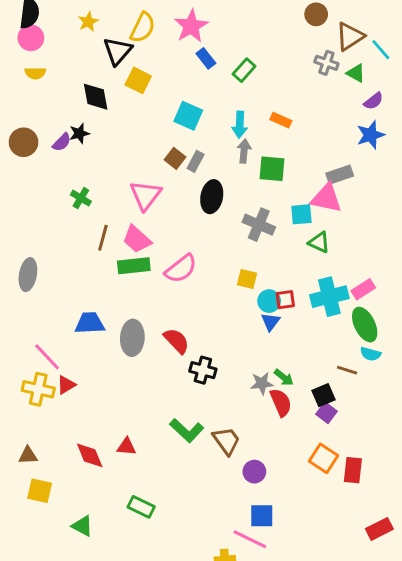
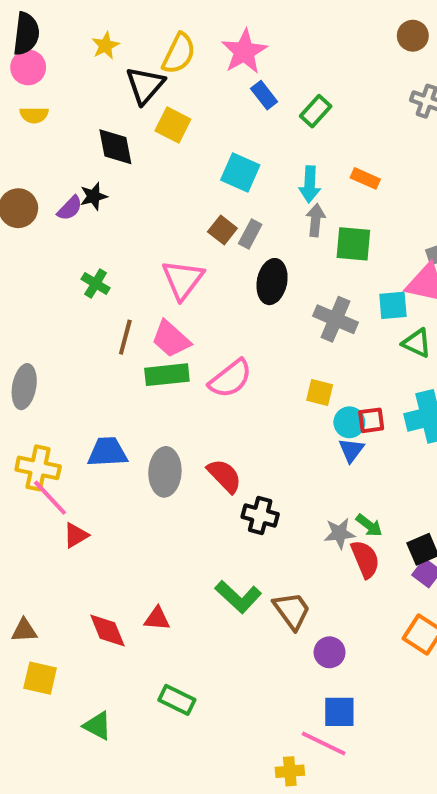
yellow cross: (38, 389) -> (38, 468), moved

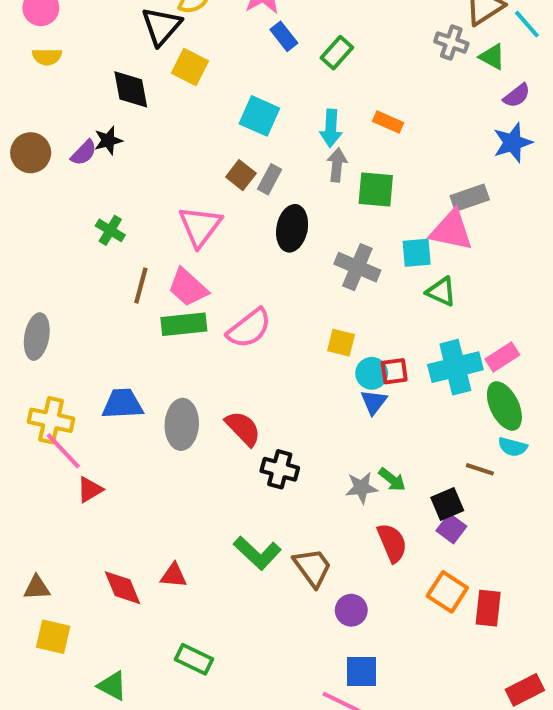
red semicircle: (365, 559) -> (392, 543), moved

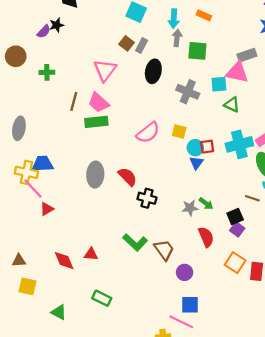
brown circle: (31, 153) -> (16, 56), moved
green cross: (110, 230) -> (47, 72), moved, turned -32
pink semicircle: (249, 328) -> (148, 133), moved
blue trapezoid: (123, 404) -> (43, 164), moved

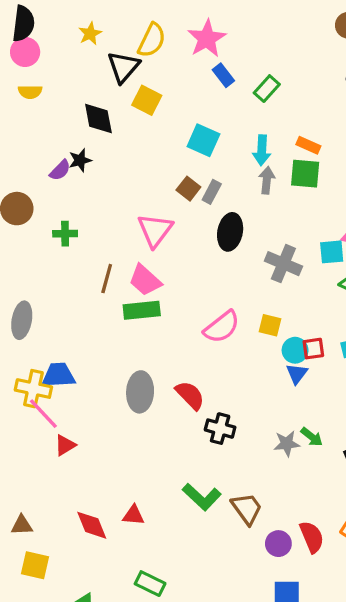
green square: (197, 51) -> (305, 174), moved
red semicircle: (206, 237) -> (312, 537), moved

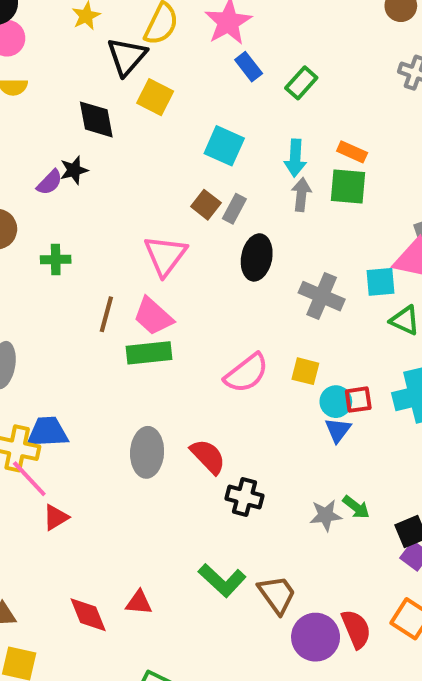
purple circle: (278, 544) -> (316, 637), size x1.5

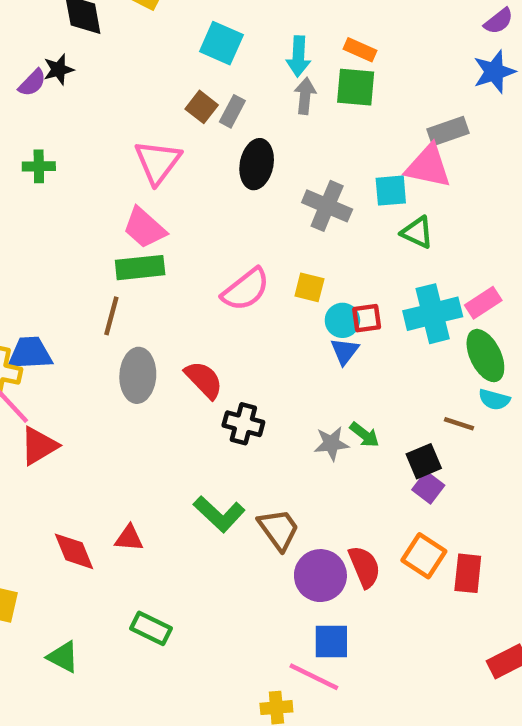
brown line: (106, 314) -> (111, 316), moved
red triangle: (56, 517) -> (39, 446), size x1.4

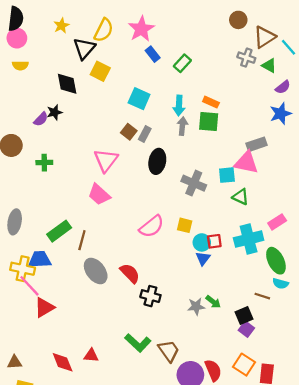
green rectangle: (140, 268) -> (59, 231), moved, turned -30
pink rectangle: (483, 303) -> (277, 222), moved
gray ellipse: (138, 375) -> (96, 271), turned -40

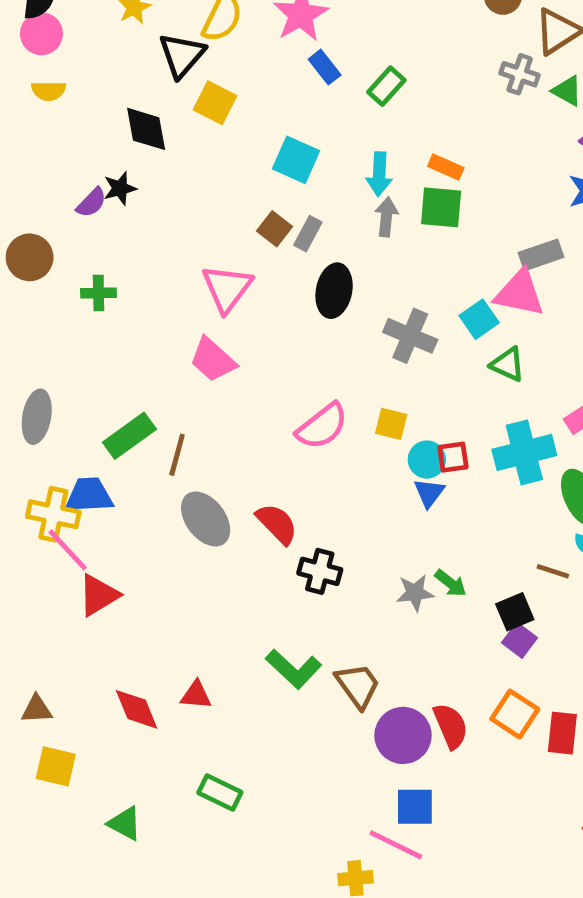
cyan square: (227, 175) -> (479, 319), turned -30

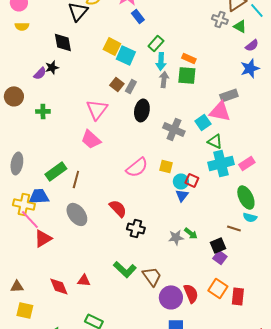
green rectangle: (386, 86) -> (156, 43), moved
yellow square: (215, 103) -> (112, 46), moved
cyan cross: (524, 452) -> (221, 163), moved
red square: (453, 457) -> (192, 180), turned 32
gray ellipse: (206, 519) -> (77, 214), moved

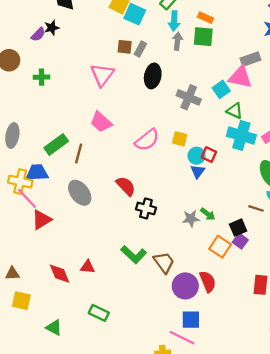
brown square: (117, 84) -> (125, 47), turned -32
pink trapezoid: (91, 139) -> (101, 122), moved
cyan cross: (221, 163) -> (241, 135), turned 30
orange square: (218, 288) -> (220, 247), moved

